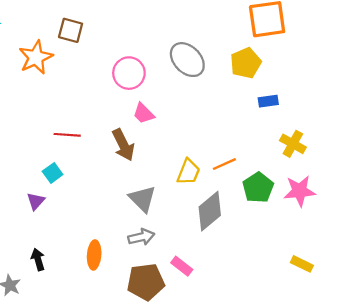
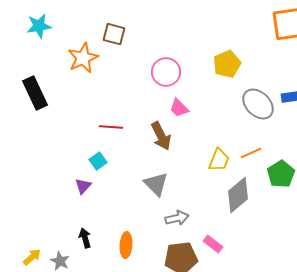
gray ellipse: (187, 60) -> (258, 104), moved
yellow pentagon: (246, 63) -> (227, 64), moved
gray triangle: (142, 199) -> (156, 184), moved
orange ellipse: (94, 255) -> (126, 245), moved

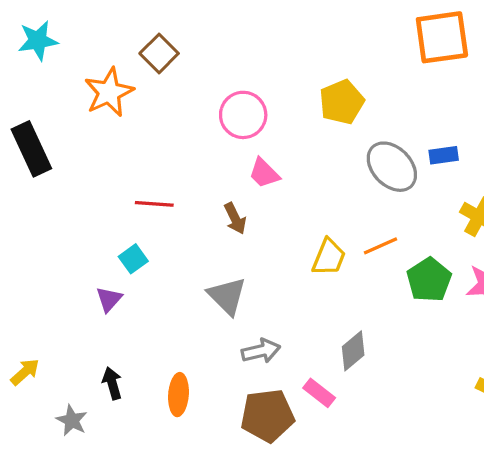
brown square: (114, 34) -> (159, 53), turned 30
brown arrow: (161, 136) -> (235, 218), size x0.7
gray diamond: (238, 195) -> (353, 351), moved, size x0.7
yellow arrow: (32, 257) -> (25, 372), moved

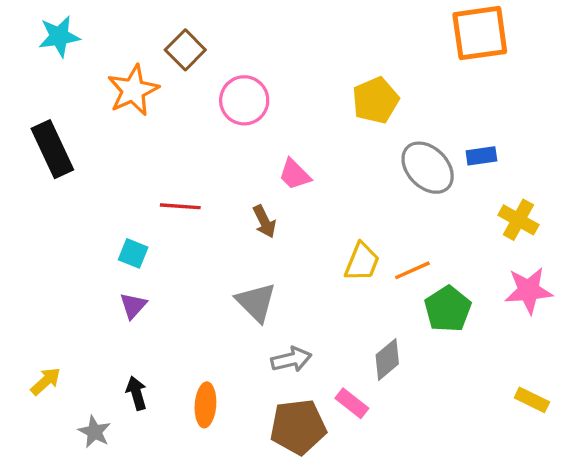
pink circle: (243, 115) -> (244, 100), moved
orange line: (381, 246) -> (412, 270), moved
cyan square: (133, 259) -> (133, 253), moved, turned -32
green pentagon: (429, 280) -> (448, 309), moved

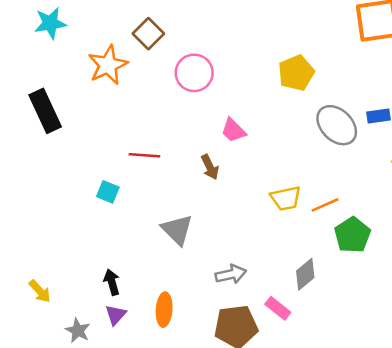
yellow trapezoid: (362, 262) -> (286, 198), turned 56
gray triangle: (256, 302) -> (177, 230), moved
purple triangle: (133, 306) -> (116, 315), moved
yellow arrow: (46, 381) -> (40, 291), turned 90
black arrow: (136, 393) -> (112, 282), moved

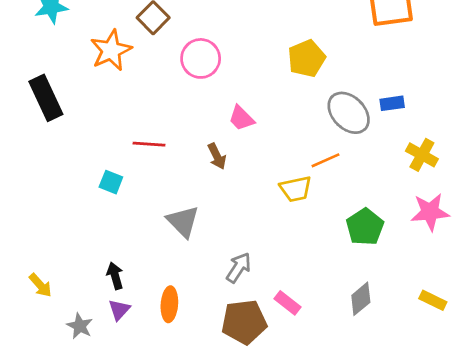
orange line: (325, 205) -> (326, 160), moved
gray arrow: (231, 274) -> (239, 268), turned -44
gray diamond: (305, 274) -> (361, 299), moved

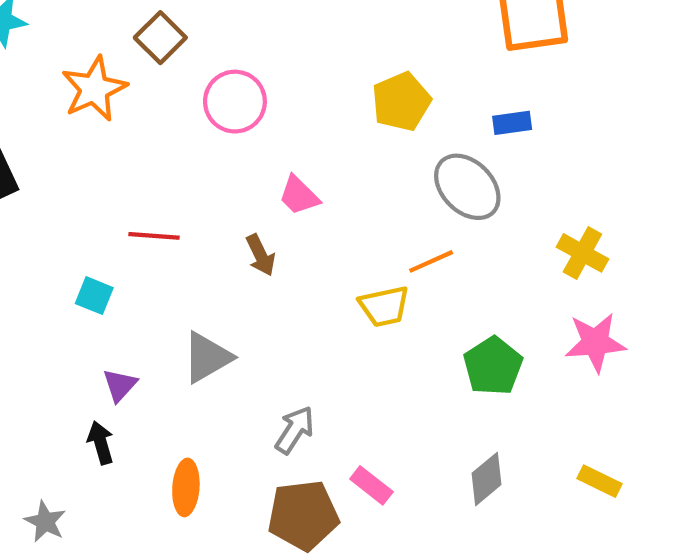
blue rectangle: (392, 103) -> (512, 123), moved
gray triangle: (183, 221) -> (207, 357), turned 45
purple triangle: (119, 310) -> (120, 385), moved

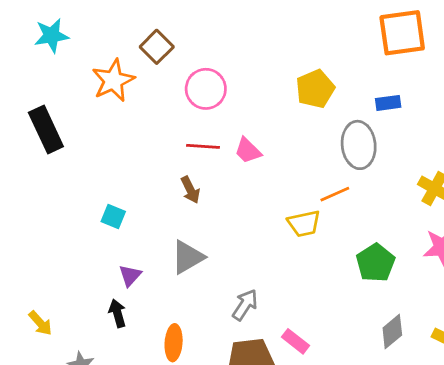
gray ellipse: (467, 187) -> (359, 145), turned 39
red line: (154, 236) -> (203, 146), moved
brown arrow: (261, 255) -> (190, 190), moved
gray diamond: (487, 479) -> (392, 331), moved

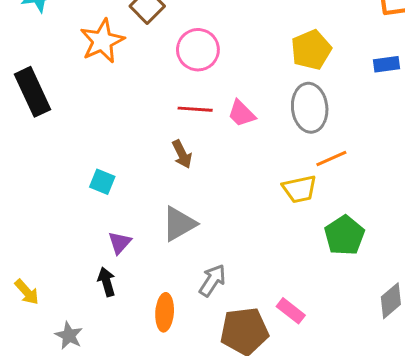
gray ellipse: (359, 145) -> (310, 108), moved
green pentagon: (375, 263) -> (344, 235), moved
gray arrow: (245, 305) -> (212, 280), moved

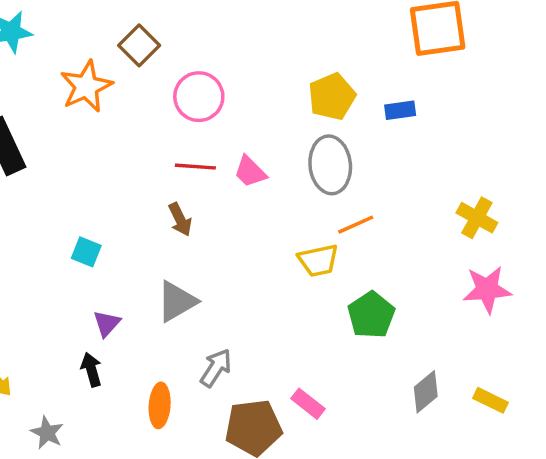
blue rectangle: (387, 64) -> (400, 110), moved

